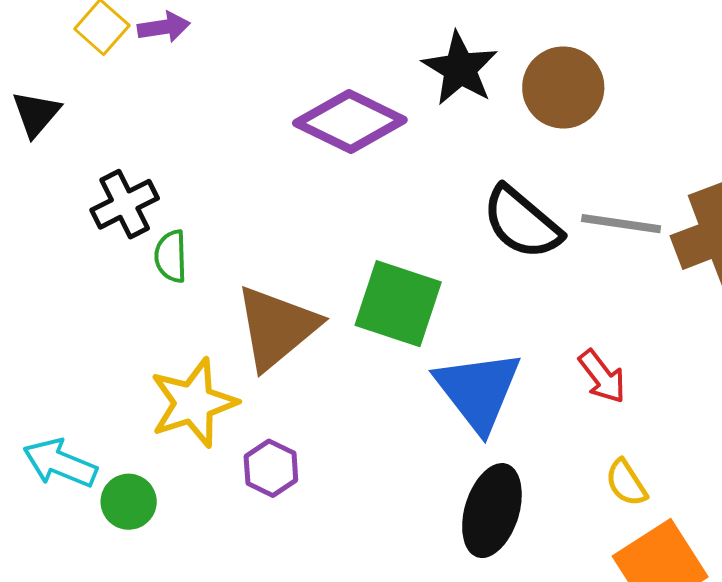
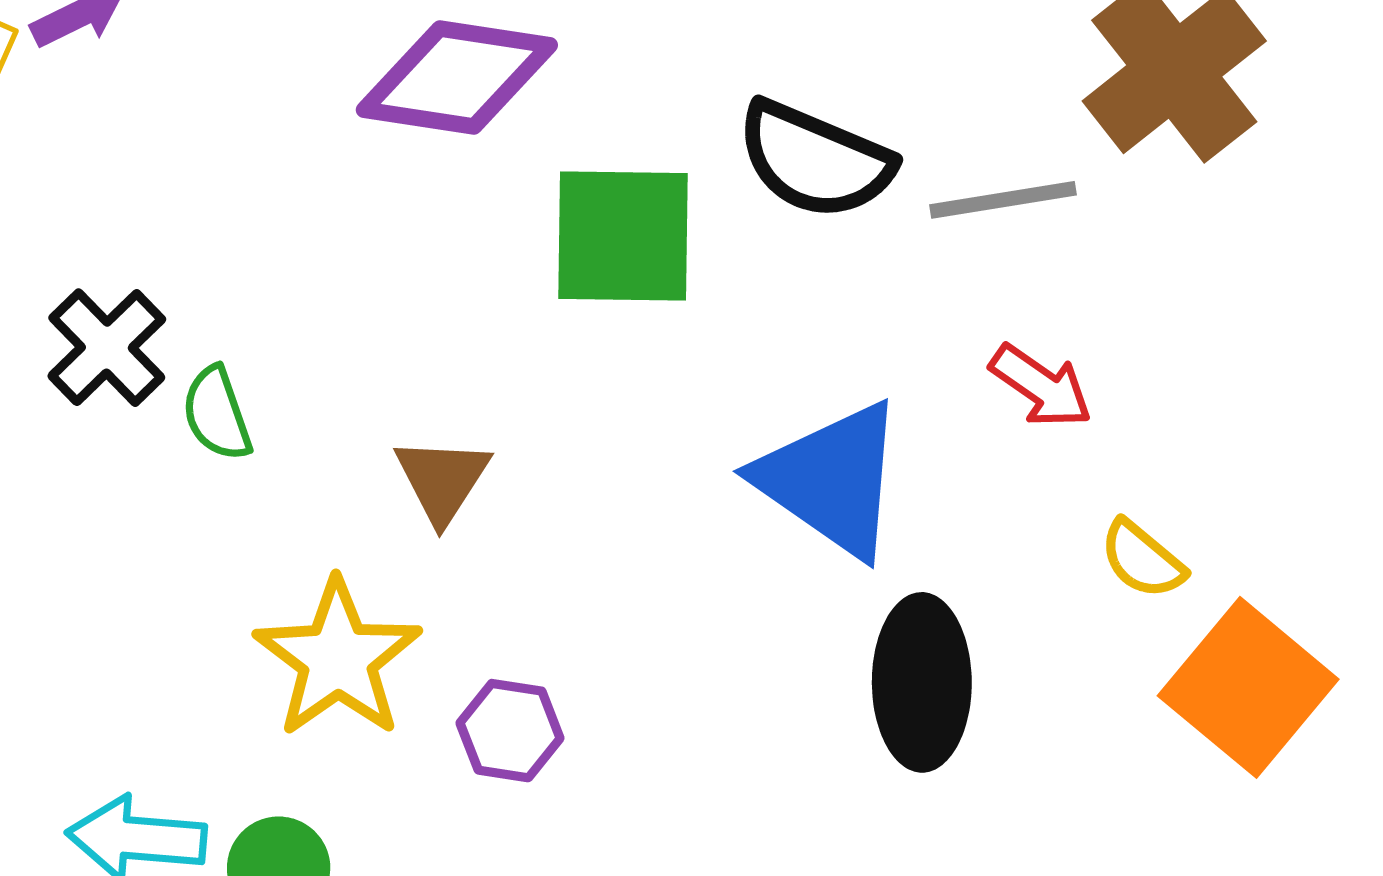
gray line: (621, 224) -> (1003, 200), moved
green square: (398, 304) -> (623, 236), moved
brown triangle: (277, 327) -> (442, 480), size x0.6

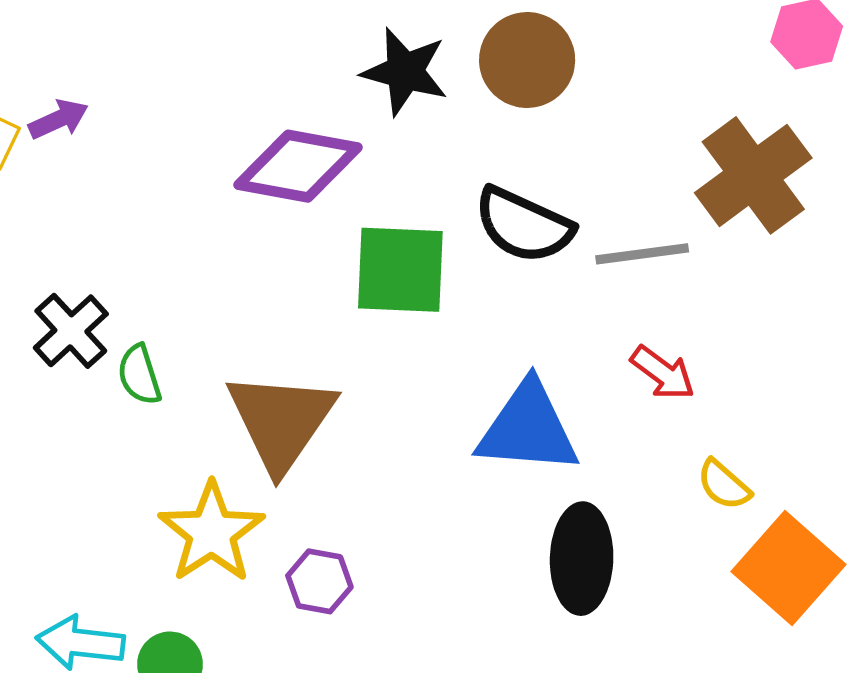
brown triangle: (442, 480) -> (281, 421), size x1.8
blue triangle: (831, 480) -> (528, 428), turned -32

